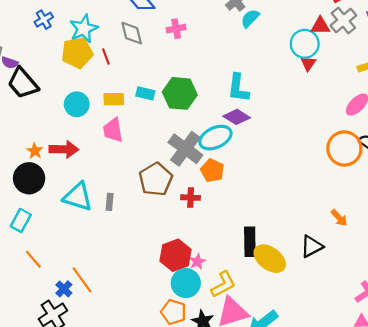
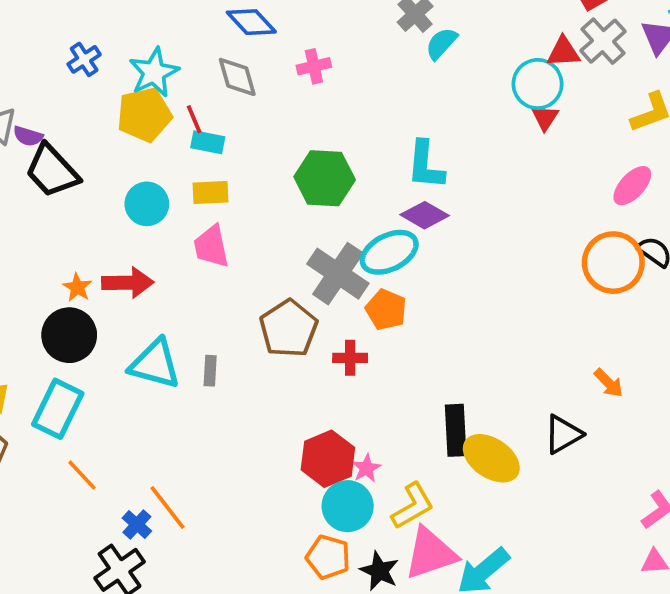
cyan rectangle: (145, 93) -> (208, 142), moved
cyan rectangle: (21, 220) -> (58, 409), size x1.4

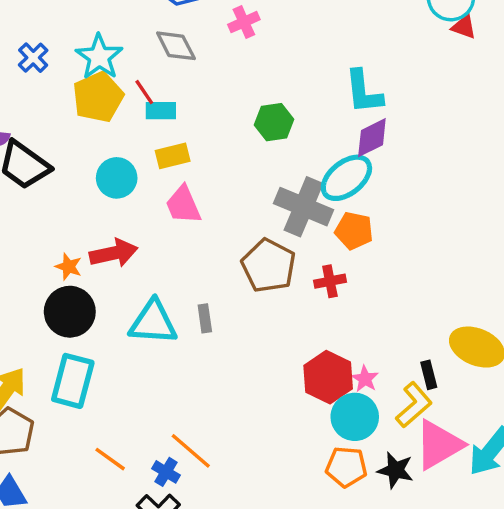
red triangle: (545, 118) -> (464, 27), turned -32
green hexagon: (325, 178) -> (274, 122), size x0.7
purple diamond: (425, 215) -> (372, 138), turned -45
black rectangle: (456, 430) -> (429, 375), moved, size x0.6
orange line: (82, 475) -> (110, 459), moved

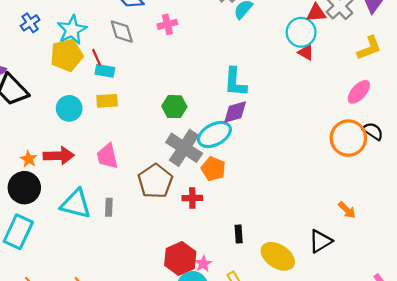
green hexagon: (274, 122) -> (174, 107), moved
pink trapezoid: (183, 205) -> (107, 156), moved
black rectangle: (429, 375) -> (239, 234), moved

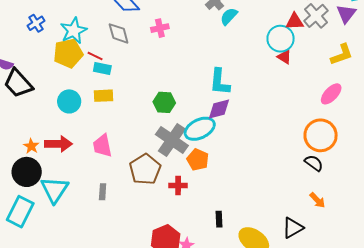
red line: (96, 57) -> (95, 56), turned -42
black semicircle: (373, 131) -> (314, 163), moved
cyan triangle: (76, 204) -> (55, 190), moved, turned 48

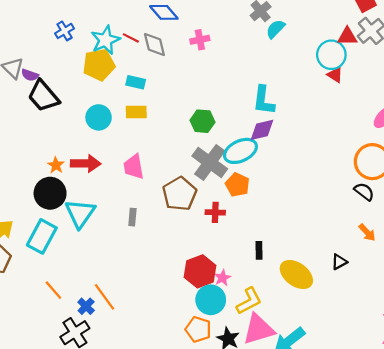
red line: (95, 56) -> (131, 38), moved
black triangle: (293, 228) -> (339, 262), size x0.7

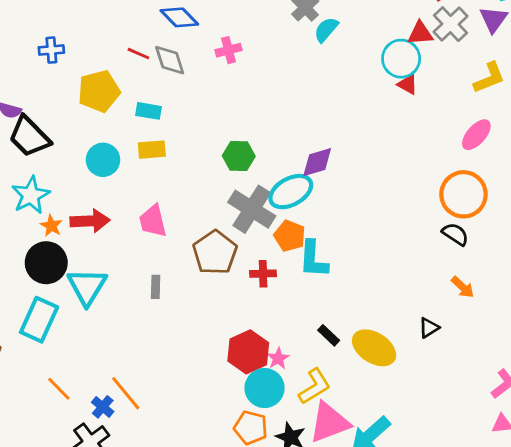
blue cross: (65, 31) -> (51, 50), turned 30
cyan star: (105, 40) -> (31, 195), moved
cyan L-shape: (264, 100) -> (313, 259), moved
black rectangle: (259, 250) -> (329, 335), moved, turned -42

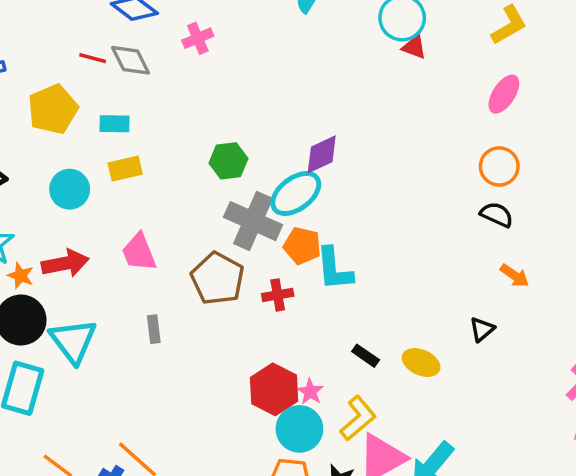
orange circle: (463, 194) -> (499, 166), size x0.7
yellow ellipse: (374, 348) -> (421, 362), size x0.7

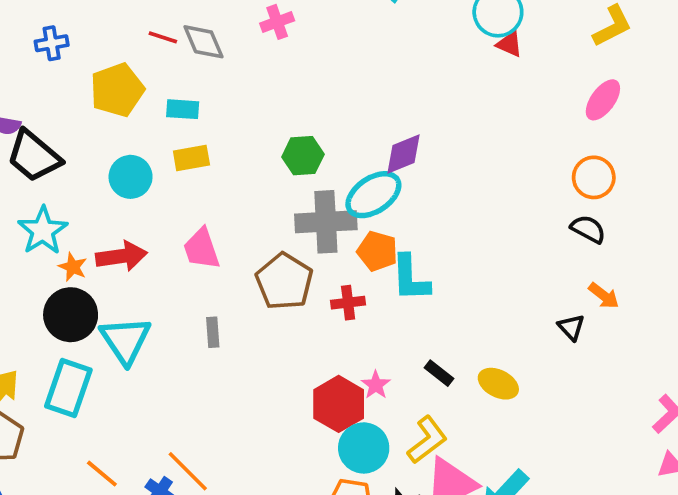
gray cross: (253, 221) -> (326, 222), turned -30
black triangle: (482, 329) -> (571, 327), moved, turned -36
pink star: (310, 392) -> (376, 385), moved

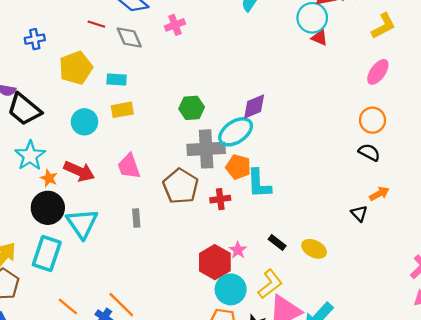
red line: (163, 37) -> (96, 24), moved
red arrow: (121, 256) -> (79, 171), turned 32
orange arrow: (604, 296) -> (379, 194), turned -66

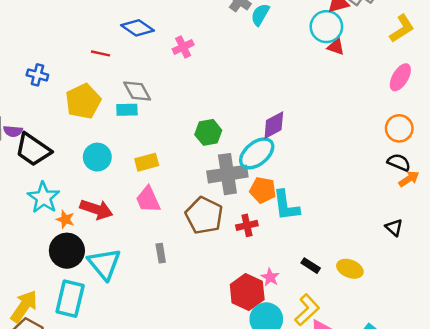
gray diamond: (129, 38) -> (137, 91), moved
blue cross: (35, 39) -> (37, 75), turned 30
yellow rectangle: (122, 110) -> (147, 162), moved
orange arrow: (379, 194) -> (409, 179), moved

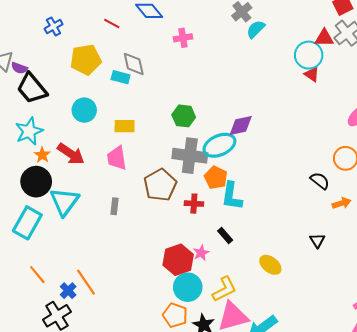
blue cross: (37, 75) -> (54, 26), turned 30
black semicircle: (399, 162) -> (320, 181), moved
black rectangle: (311, 266) -> (225, 235), moved

